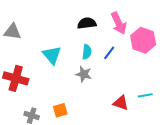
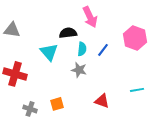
black semicircle: (87, 23) -> (68, 33), moved
pink arrow: (119, 23) -> (90, 17), moved
red triangle: (121, 103) -> (102, 101), moved

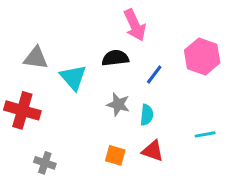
gray triangle: (12, 30) -> (36, 58), moved
black semicircle: (68, 33) -> (115, 58), moved
cyan semicircle: (82, 49) -> (147, 115), moved
orange square: (57, 104) -> (115, 155), moved, turned 32

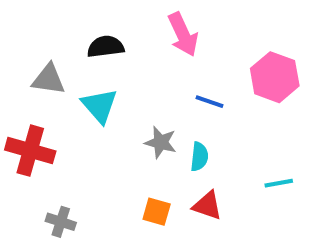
black semicircle: (115, 58) -> (106, 47), moved
blue line: (154, 74) -> (209, 102), turned 72

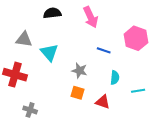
black semicircle: (106, 47) -> (52, 13), moved
cyan semicircle: (199, 157) -> (115, 78), moved
orange square: (157, 212) -> (78, 93), moved

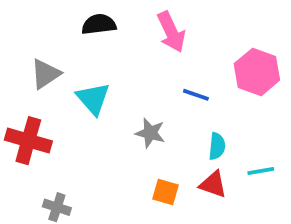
gray triangle: (24, 39) -> (45, 74), turned -42
orange square: (78, 93) -> (166, 192), moved
red triangle: (103, 102) -> (213, 184), moved

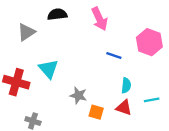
gray triangle: (45, 74) -> (26, 32), moved
cyan triangle: (93, 99) -> (48, 69), moved
gray star: (150, 133) -> (78, 95), moved

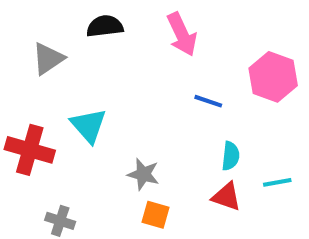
orange square: (96, 112) -> (156, 215), moved

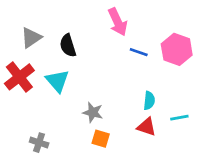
black semicircle: (105, 26) -> (68, 46), moved, turned -100
blue line: (208, 101) -> (139, 52), moved
red cross: (30, 150) -> (19, 77), moved, turned 36

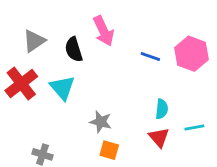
pink arrow: (118, 22) -> (104, 31), moved
red triangle: (147, 127) -> (159, 137), turned 30

